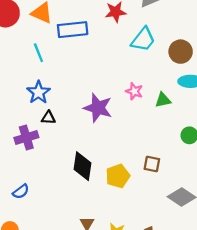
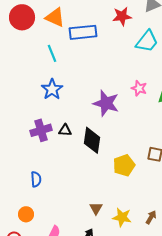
black triangle: (48, 118) -> (65, 130), moved
black diamond: (83, 166) -> (92, 140), moved
blue semicircle: (21, 191) -> (36, 179), turned -56

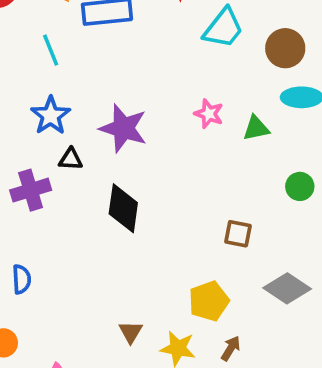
purple star: (106, 103) -> (123, 128), moved
black triangle: (65, 130) -> (71, 159), moved
yellow pentagon: (124, 165) -> (209, 301), moved

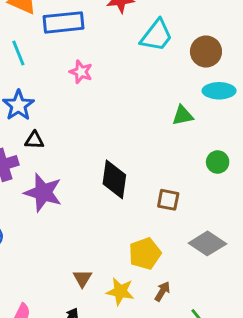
pink star: (209, 114) -> (81, 72), moved
purple star: (123, 128) -> (43, 193), moved
black diamond: (123, 208) -> (114, 179), moved

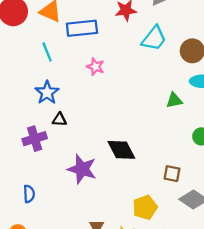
black diamond: (114, 179) -> (121, 150), turned -36
purple star: (43, 193) -> (82, 169), moved
brown square: (168, 200) -> (172, 174), moved

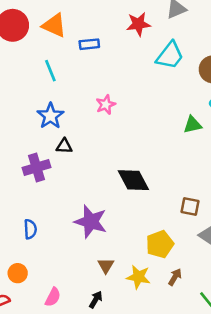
blue rectangle: (82, 28) -> (89, 44), size x0.6
pink star: (95, 67) -> (106, 105), moved, turned 30
purple star: (82, 169) -> (91, 222), moved

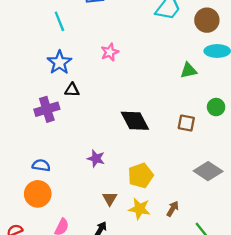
brown square: (190, 206) -> (186, 123), moved
purple star: (91, 222) -> (96, 158), size x0.6
blue semicircle: (30, 229) -> (41, 165), turned -78
yellow pentagon: (160, 244) -> (141, 176), moved
orange circle: (18, 273) -> (38, 194), moved, size x1.5

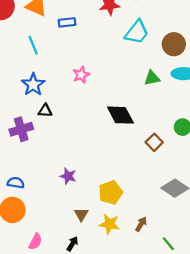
green triangle: (189, 70) -> (152, 78), moved
black diamond: (135, 121) -> (120, 115), moved
brown square: (186, 123) -> (154, 142), turned 35

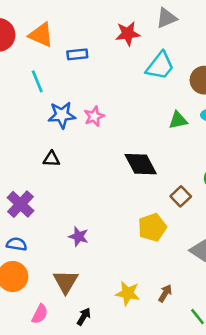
blue star: (33, 85) -> (62, 115), moved, turned 30
purple cross: (21, 129) -> (20, 204), moved, turned -30
yellow pentagon: (111, 192) -> (152, 227), moved
brown triangle: (81, 214) -> (66, 282), moved, size x1.5

